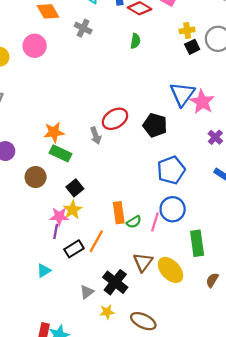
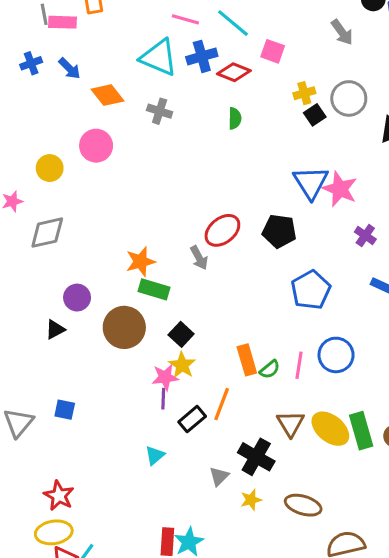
brown circle: (36, 177) -> (124, 327), size x1.4
blue circle: (173, 209) -> (336, 355), moved
green rectangle: (197, 243) -> (361, 431), moved

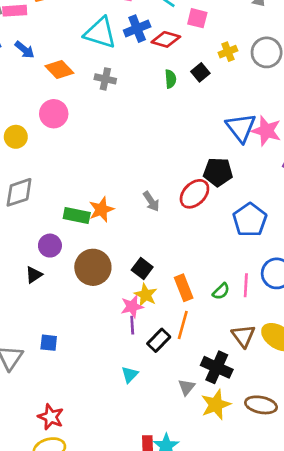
black square: (315, 115) -> (200, 72), moved
red ellipse: (222, 230) -> (194, 194), moved
green rectangle: (154, 289) -> (77, 215), moved
orange rectangle: (247, 360) -> (184, 288), moved
yellow star: (251, 500) -> (216, 405), size x1.6

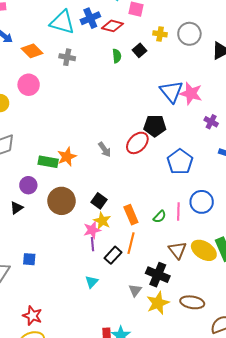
yellow cross: (228, 52) -> (160, 34), turned 32

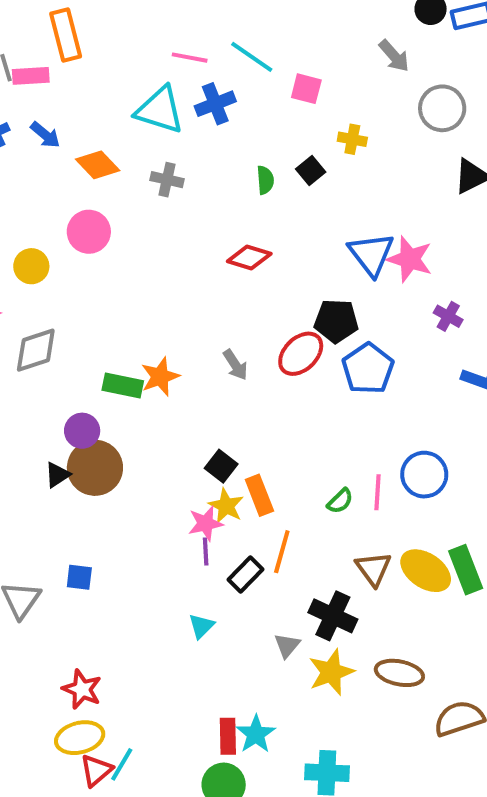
red diamond: (112, 26) -> (249, 257), moved
gray circle: (189, 34) -> (442, 108), moved
blue pentagon: (180, 162) -> (368, 369), moved
brown circle: (61, 201) -> (95, 468), moved
orange rectangle: (131, 215) -> (259, 495), moved

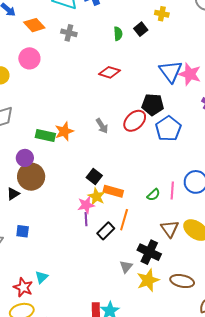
black triangle: (57, 475) -> (13, 194), moved
orange rectangle: (259, 495) -> (113, 191), turned -54
cyan triangle: (201, 626) -> (42, 277), moved

